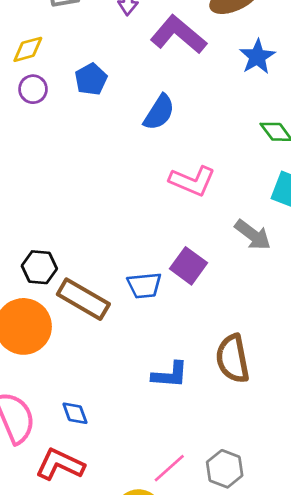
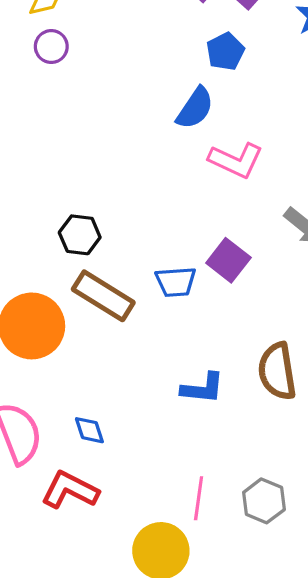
blue pentagon: (91, 79) -> (225, 51), moved
blue semicircle: (159, 112) -> (195, 108), moved
black hexagon: (39, 267) -> (80, 235), moved
pink line: (169, 468) -> (199, 498), turned -42

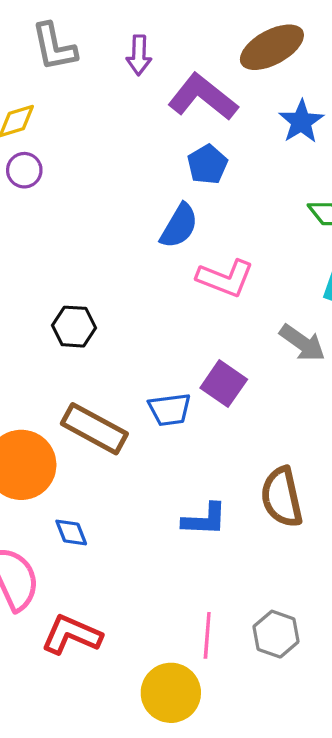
black hexagon: (80, 235) -> (74, 327), moved
blue diamond: (89, 430) -> (71, 532), moved

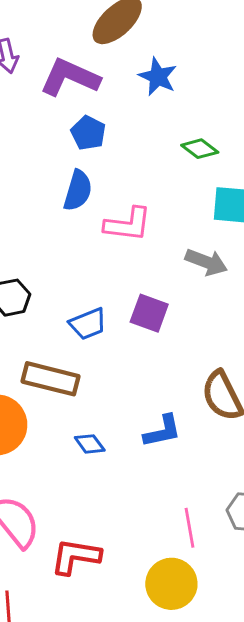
blue trapezoid: (170, 410) -> (88, 324), moved
blue diamond: (71, 532) -> (90, 444), moved

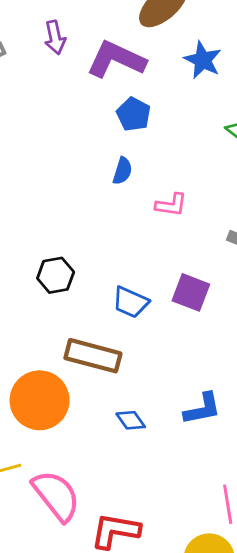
blue semicircle: (78, 190) -> (122, 171), size x0.7
pink L-shape: (128, 224) -> (171, 205), size x0.7
blue trapezoid: (88, 324) -> (131, 302), turned 45

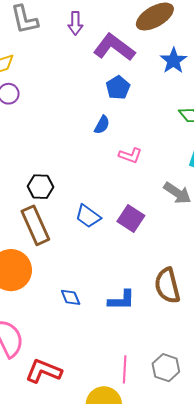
brown rectangle: (93, 356) -> (35, 225), moved, turned 39

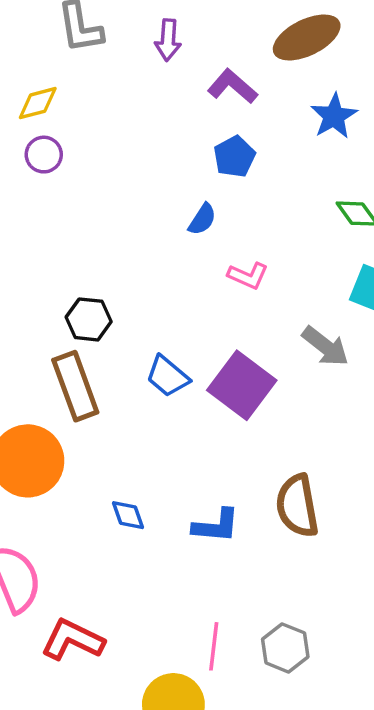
purple L-shape: (114, 47) -> (232, 86), size x0.7
purple square: (131, 219) -> (242, 385), size x1.4

